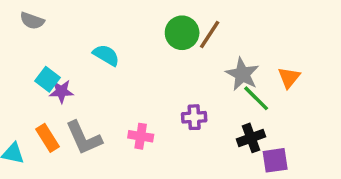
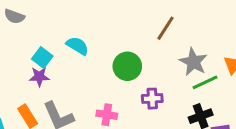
green circle: (182, 33) -> (127, 66), moved
cyan square: (48, 79) -> (42, 57), moved
green line: (256, 98) -> (205, 82), turned -70

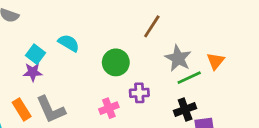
pink cross: (107, 115) -> (109, 108), moved, turned -30

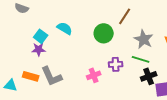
green circle: (116, 62) -> (104, 33), moved
green line: (189, 78) -> (141, 59), moved, turned 42
orange rectangle: (22, 109) -> (31, 76), turned -42

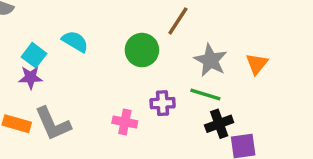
pink cross: (94, 75) -> (125, 122), turned 32

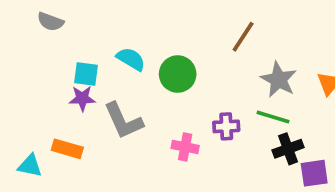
green circle: (142, 50) -> (178, 74), moved
cyan square: (34, 55) -> (86, 74), turned -30
gray L-shape: (53, 124) -> (123, 121), moved

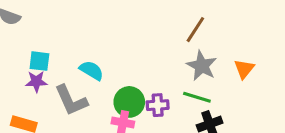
brown line: (243, 37) -> (195, 30), moved
cyan semicircle: (131, 59) -> (91, 70), moved
green circle: (178, 74) -> (129, 102), moved

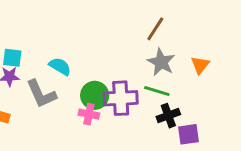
purple cross: (158, 105) -> (121, 98), size x1.6

